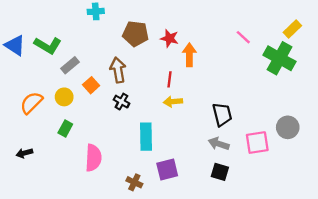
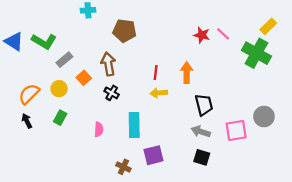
red star: (169, 38) -> (202, 35), moved
orange arrow: (189, 55) -> (187, 73), moved
black arrow: (24, 153) -> (27, 121), moved, turned 80
pink semicircle: (93, 158) -> (99, 129), moved, size x0.6

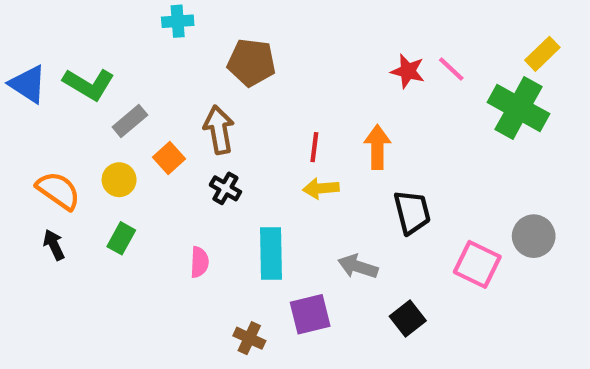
orange semicircle: (29, 94) -> (58, 191), turned 80
pink square: (236, 130) -> (477, 264), turned 35
gray arrow: (201, 132) -> (358, 267), moved
black square: (202, 157) -> (408, 319), turned 35

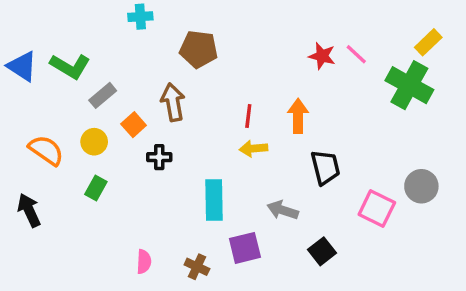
black cross: (225, 188) -> (159, 157), moved, turned -30
black arrow: (54, 245) -> (29, 210), moved, size x1.4
pink semicircle: (199, 262) -> (144, 262), moved

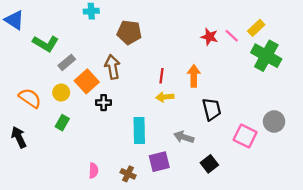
yellow rectangle: (428, 42) -> (256, 28), moved
blue triangle: (22, 66) -> (14, 20), moved
orange square: (134, 125) -> (87, 81), size x1.5

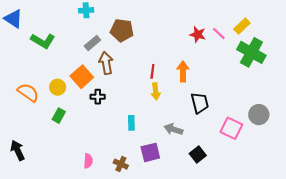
gray rectangle: (67, 62) -> (92, 43), moved
yellow arrow: (165, 97) -> (156, 91), turned -91
cyan rectangle: (139, 130) -> (131, 123), size x0.6
black arrow: (19, 137) -> (18, 150), moved

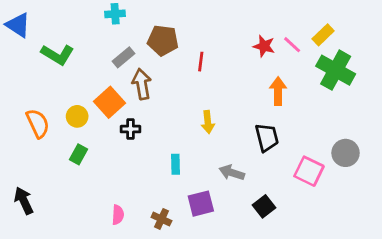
red line: (152, 71) -> (201, 62), moved
orange arrow: (183, 71) -> (278, 91), moved
orange semicircle: (28, 92) -> (38, 123), turned 30

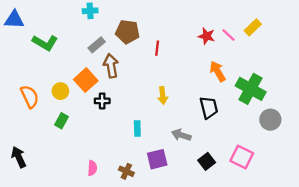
blue triangle: (18, 25) -> (14, 20), turned -30
green cross: (336, 70) -> (251, 89), moved
orange arrow: (278, 91) -> (218, 71), turned -30
pink square: (309, 171) -> (242, 157), moved

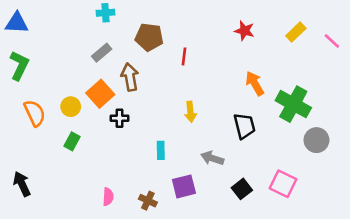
pink line: (229, 35) -> (332, 41), moved
red star: (207, 36) -> (244, 31), moved
green L-shape: (45, 43) -> (19, 65), moved, turned -95
gray rectangle: (97, 45) -> (102, 53), moved

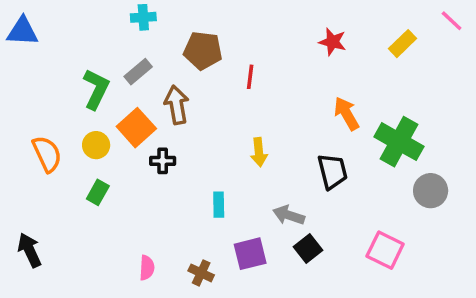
pink line: (332, 41) -> (452, 21), moved
green L-shape: (19, 65) -> (96, 89), moved
black square: (242, 189) -> (308, 248), moved

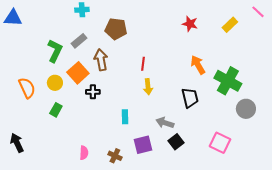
red line: (250, 77) -> (143, 64), moved

